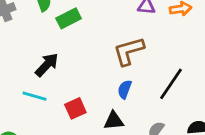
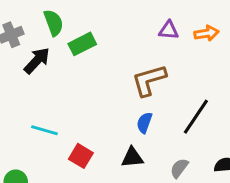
black arrow: (47, 65) -> (37, 61), moved
red square: (75, 108) -> (81, 156), moved, turned -35

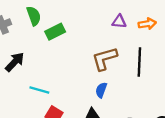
black arrow: (37, 61) -> (15, 62), moved
black line: (196, 117) -> (139, 62), moved, turned -32
cyan line: (44, 130) -> (39, 90), moved

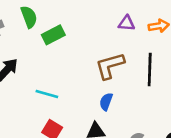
cyan line: (39, 90) -> (47, 94), moved

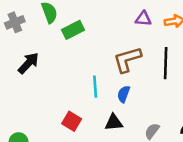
cyan line: (47, 94) -> (95, 87), moved, turned 70

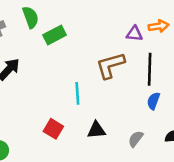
purple triangle: (143, 19) -> (134, 34), moved
blue semicircle: (124, 94) -> (153, 101), moved

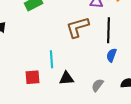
cyan line: (77, 93) -> (52, 59), moved
red square: (53, 129) -> (33, 77), turned -35

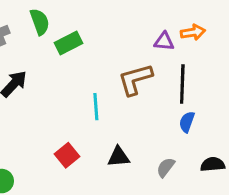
cyan line: (52, 59) -> (96, 107), moved
red square: (33, 77) -> (67, 155), turned -35

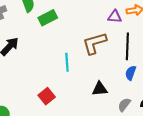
black triangle: (119, 157) -> (100, 89), moved
gray semicircle: (166, 167) -> (124, 105), moved

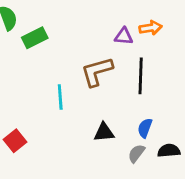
blue semicircle: (131, 73) -> (145, 128), moved
red square: (47, 96) -> (15, 141), moved

